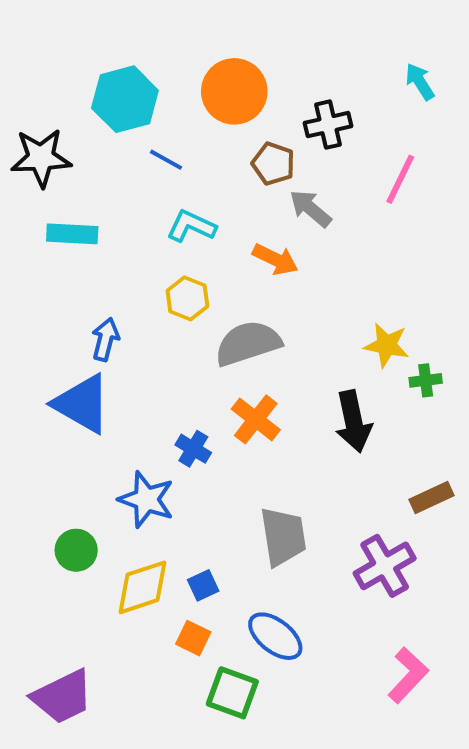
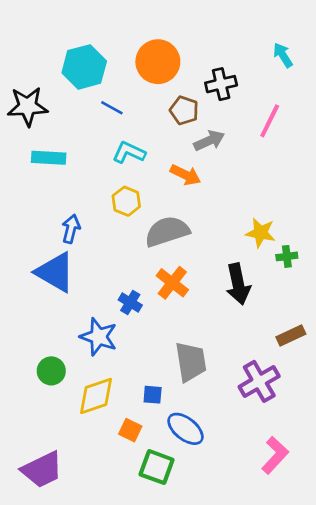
gray arrow: (310, 209) -> (209, 141), turned 116
blue square: (203, 585) -> (153, 395), moved, turned 30

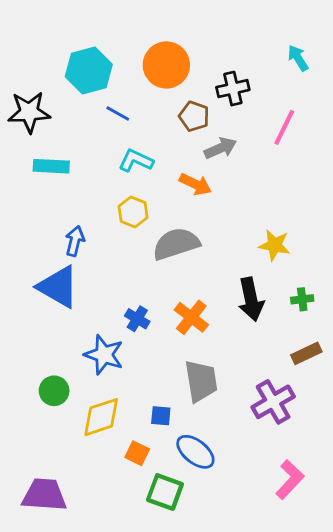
green cross: (287, 256) -> (302, 299), moved
orange cross: (172, 283) -> (191, 317), moved
purple trapezoid: (42, 470) -> (44, 495), turned -150

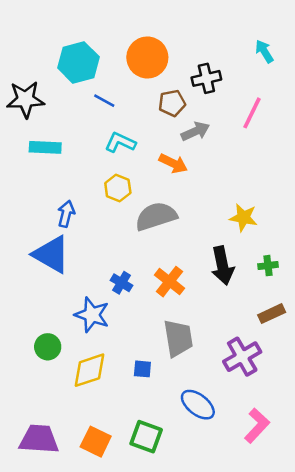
brown pentagon: (194, 116) -> (172, 103), turned -30
blue ellipse: (195, 452) -> (198, 405), moved
orange square: (137, 453) -> (96, 442), moved, size x1.4

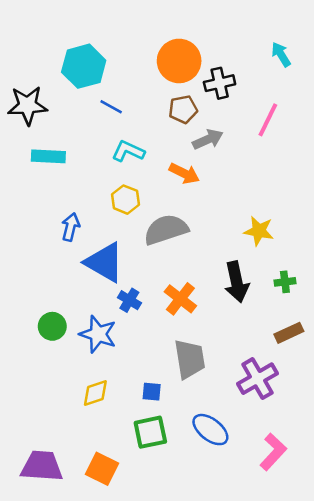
orange circle: (147, 58) -> (179, 61), moved
blue triangle: (51, 254) -> (105, 262), moved
green circle: (48, 347) -> (52, 326), moved
yellow diamond: (90, 370) -> (95, 393), size x0.7
green square: (146, 437) -> (150, 432), moved, turned -32

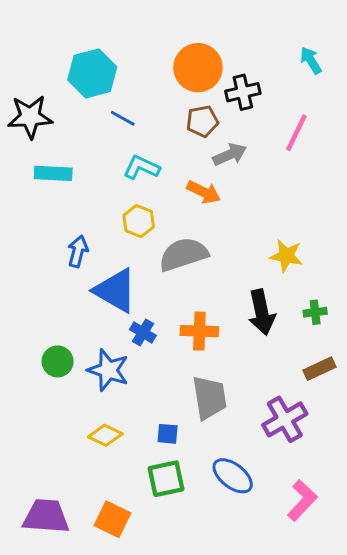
orange cross: (180, 299) -> (199, 331), turned -36
yellow diamond: (95, 393) -> (105, 435), turned 44

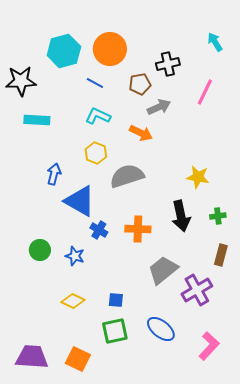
orange circle: (198, 68) -> (110, 49), moved
blue line: (123, 118) -> (95, 83), moved
brown rectangle: (320, 369) -> (221, 255), turned -50
blue star: (108, 370) -> (75, 256), size x0.7
gray trapezoid: (210, 398) -> (163, 270), moved, turned -120

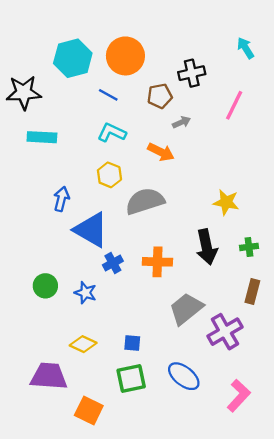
gray arrow: (159, 107) -> (181, 122), size x0.7
blue cross: (99, 230) -> (113, 263), turned 30
purple trapezoid: (32, 357) -> (49, 376), moved

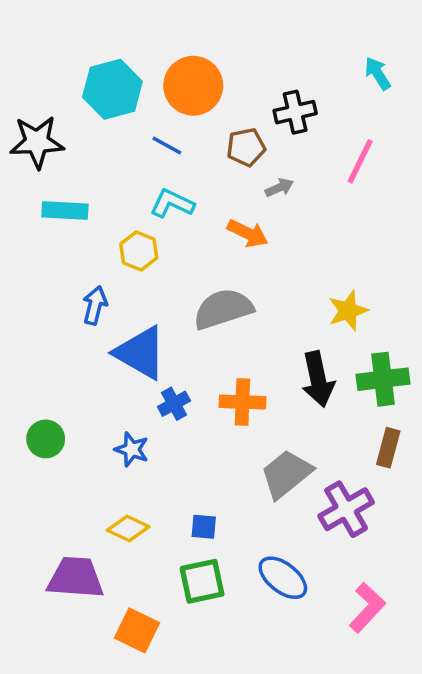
yellow hexagon: (109, 175) -> (139, 251), moved
yellow star: (226, 202) -> (348, 311), turned -30
green cross: (249, 247) -> (383, 379), size x1.8
green circle: (45, 286) -> (46, 439), moved

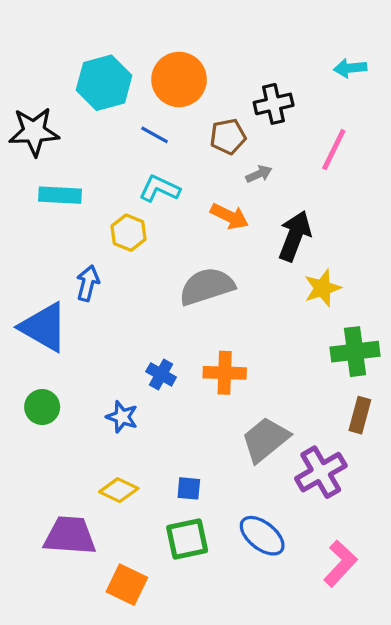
cyan arrow: (378, 73) -> (350, 68), turned -64
blue triangle: (141, 353) -> (44, 327), moved
black arrow: (318, 379) -> (295, 236), moved, turned -147
blue cross: (174, 404) -> (161, 374), turned -32

